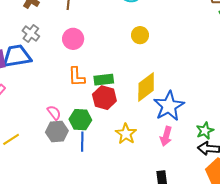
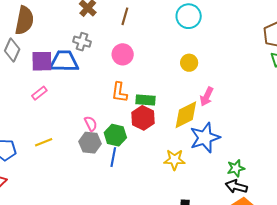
gray cross: (31, 34) -> (82, 42), turned -30
yellow star: (126, 134) -> (174, 160), moved, turned 30
pink arrow: (166, 136) -> (207, 96), moved

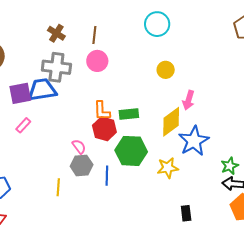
gray cross: (82, 42) -> (56, 67), size x1.6
pink circle: (123, 54) -> (97, 61), moved
red hexagon: (143, 118) -> (104, 129), moved
green hexagon: (115, 135) -> (131, 151), moved, size x1.4
yellow line: (44, 142) -> (58, 187), moved, turned -54

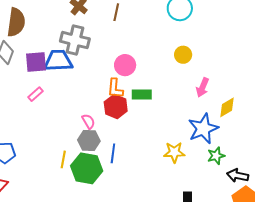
pink circle: (97, 61) -> (125, 65), moved
yellow diamond: (171, 122) -> (227, 107), moved, size x0.7
green hexagon: (131, 151) -> (87, 168), moved
green star: (230, 166) -> (216, 156), moved

